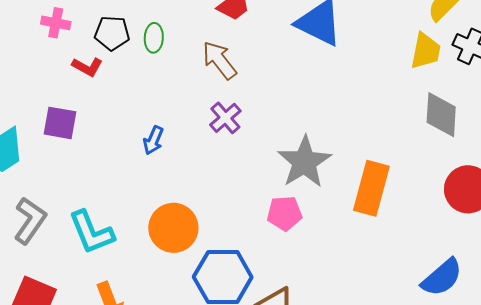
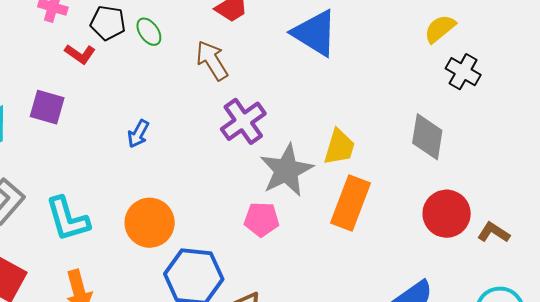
green ellipse: (154, 38) -> (149, 32), turned -44
yellow trapezoid: (426, 51) -> (339, 147), moved
purple cross: (225, 118) -> (243, 121), moved, size x1.4

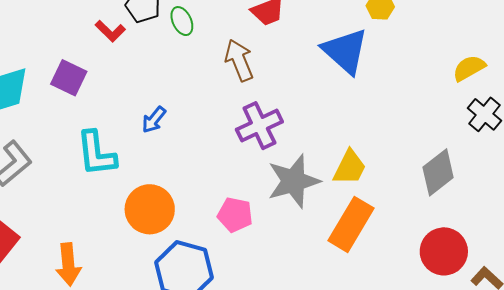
gray diamond: (427, 137) -> (438, 172), turned 33
cyan L-shape: (68, 219) -> (96, 154), moved
pink pentagon: (262, 219) -> (235, 215), moved

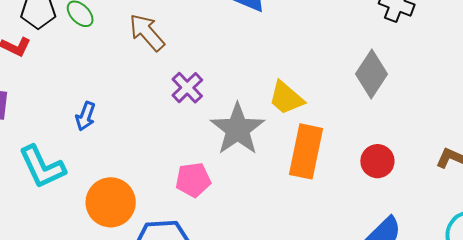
purple cross: (259, 126) -> (187, 88), size x0.7
yellow trapezoid: (350, 167) -> (286, 98), turned 123
red circle: (444, 251) -> (377, 161), moved, size x0.7

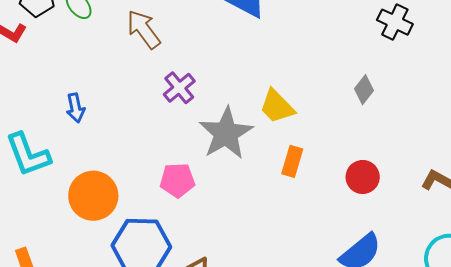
gray diamond: (371, 74) -> (364, 90), size x0.6
blue arrow: (86, 116) -> (75, 108), turned -36
orange rectangle: (306, 151) -> (292, 161), size x0.6

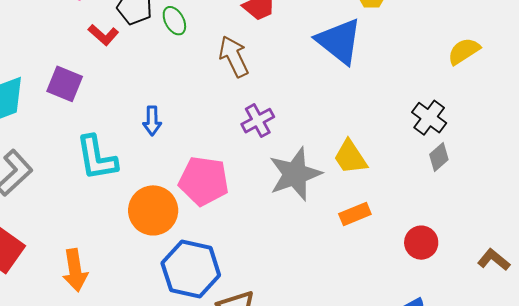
black cross: (395, 22) -> (429, 118), moved
orange rectangle: (292, 161) -> (355, 214), turned 40
pink pentagon: (177, 180) -> (204, 181), moved, size x1.4

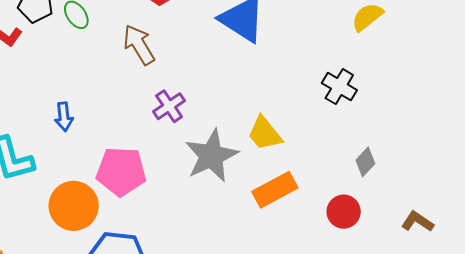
gray diamond: (439, 157) -> (365, 162), moved
orange rectangle: (355, 214) -> (275, 190), size x1.4

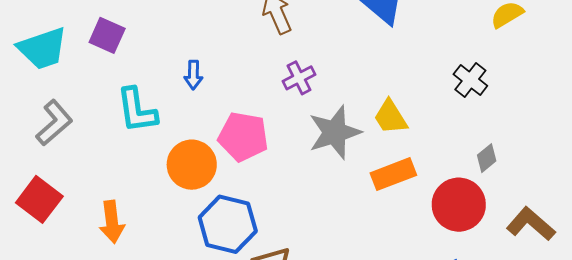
red circle: (344, 212) -> (459, 205), size x1.6
brown L-shape: (417, 222) -> (531, 224), size x1.5

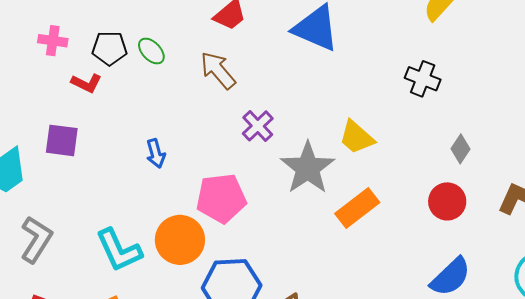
cyan L-shape: (137, 110) -> (119, 250), moved
orange rectangle: (393, 174) -> (357, 208), moved
red circle: (459, 205) -> (447, 201), size x0.7

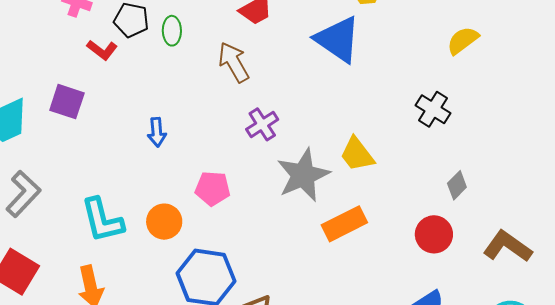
green ellipse: (151, 51) -> (172, 31), turned 32
pink pentagon: (221, 198) -> (213, 188), size x0.7
orange circle: (180, 240) -> (164, 222), size x0.7

